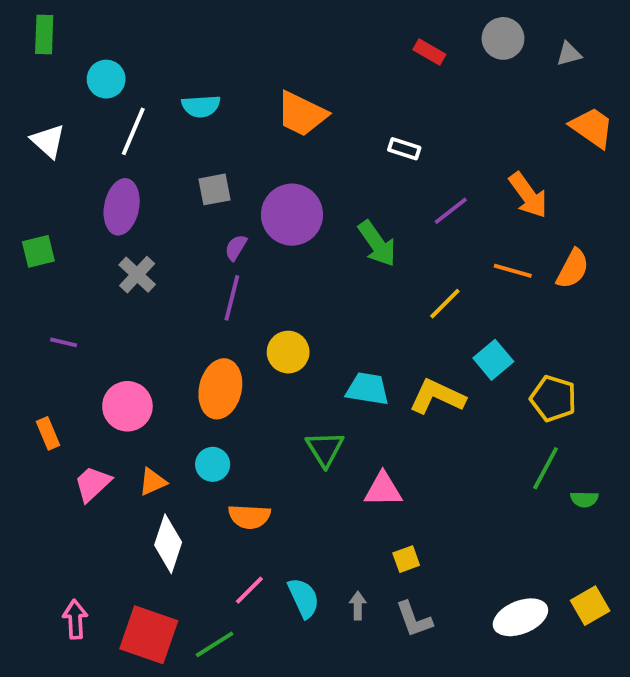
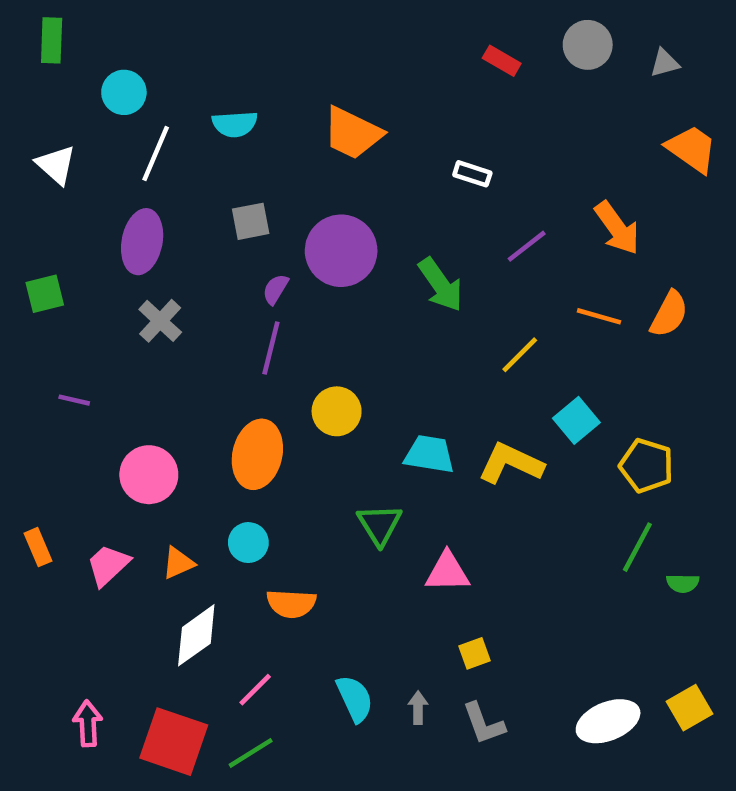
orange rectangle: (48, 433) -> (38, 547), moved
white diamond: (168, 544) -> (196, 635), turned 36
pink line: (249, 590) -> (255, 690), moved

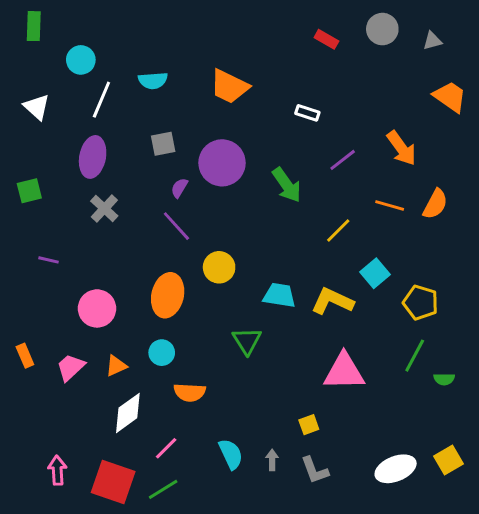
purple line: (271, 348) -> (176, 226), turned -56
pink triangle: (447, 572) -> (344, 372), moved, size x1.4

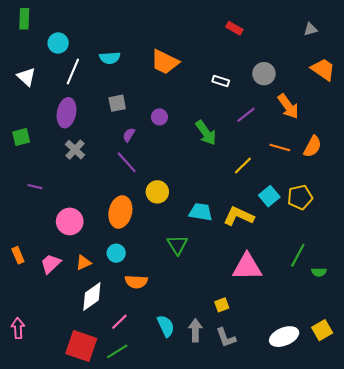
gray circle: (382, 29) -> (264, 74), moved
purple circle: (222, 163) -> (159, 117), size x0.5
yellow pentagon: (421, 303) -> (300, 197), moved, turned -30
gray arrow: (272, 460) -> (195, 330), size x1.5
pink arrow: (57, 470) -> (18, 328), moved

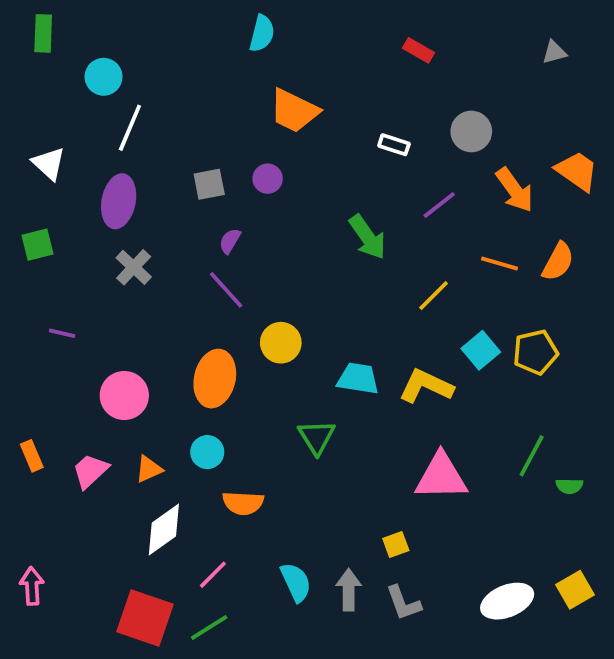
cyan semicircle: (110, 58) -> (262, 33), moved, turned -72
orange trapezoid: (323, 69) -> (577, 171), moved
white triangle: (26, 77) -> (49, 164), moved
purple circle: (159, 117) -> (268, 179), moved

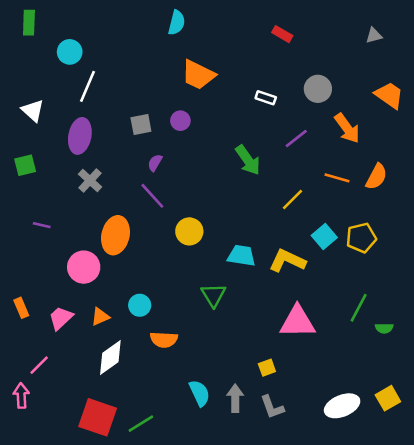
orange trapezoid: (577, 171) -> (389, 95), moved
orange ellipse: (215, 379) -> (115, 235), moved
pink line: (213, 575) -> (39, 365), moved

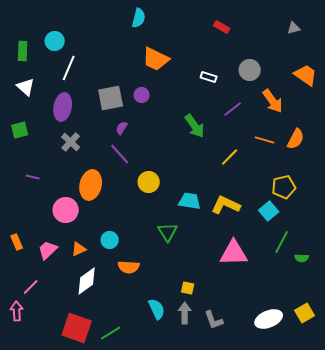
green rectangle: (29, 23) -> (23, 51), moved
gray square: (141, 124) -> (111, 98), size x1.5
cyan square: (324, 237) -> (269, 211), moved
yellow square: (267, 368) -> (188, 288), moved, turned 32

